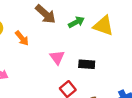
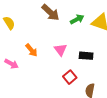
orange arrow: (22, 38) -> (31, 50), moved

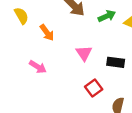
orange arrow: (31, 50) -> (47, 33), moved
pink arrow: (11, 64) -> (38, 67), moved

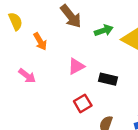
pink triangle: (84, 53) -> (76, 66), turned 30

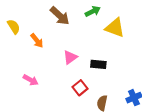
green arrow: (104, 30) -> (93, 11), moved
pink arrow: (27, 76) -> (31, 80), moved

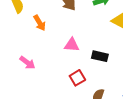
pink triangle: (70, 57) -> (72, 45), turned 32

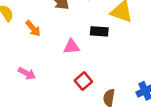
black rectangle: (100, 56) -> (99, 31), moved

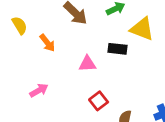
pink arrow: (27, 73) -> (39, 90), turned -60

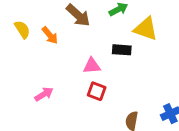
orange arrow: (47, 43) -> (50, 35), moved
red square: (99, 101) -> (97, 91), moved, turned -30

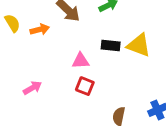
yellow triangle: (146, 29) -> (139, 45), moved
orange arrow: (50, 35) -> (40, 30), turned -66

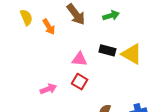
orange arrow: (40, 30) -> (49, 27), turned 63
pink arrow: (32, 88) -> (48, 89), moved

